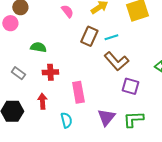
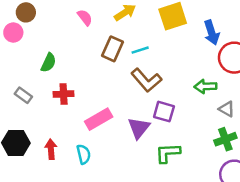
green semicircle: (38, 47) -> (48, 63), turned 105
pink rectangle: (78, 92) -> (99, 119), turned 70
red arrow: (42, 101) -> (51, 149), moved
purple triangle: (106, 117) -> (139, 128), moved

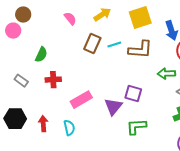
brown L-shape: (146, 80) -> (140, 50), moved, turned -45

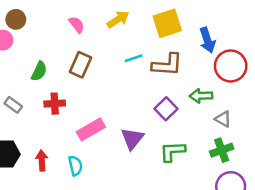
brown rectangle: (92, 44) -> (81, 65), moved
purple square: (133, 94) -> (166, 109), moved, turned 30
green L-shape: (136, 127) -> (172, 151), moved

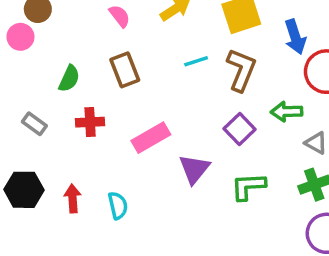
brown rectangle: (81, 65) -> (125, 70), turned -45
brown L-shape: (167, 65) -> (241, 70), turned -72
pink rectangle: (91, 129) -> (151, 138), moved

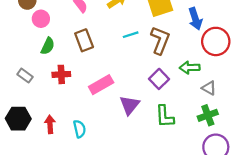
pink circle: (20, 37) -> (41, 19), moved
green L-shape: (248, 186) -> (165, 116), turned -90

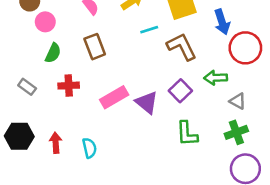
cyan line: (131, 35) -> (149, 30), moved
brown L-shape: (160, 40) -> (182, 47), turned -48
purple triangle: (129, 105) -> (147, 102), moved, turned -30

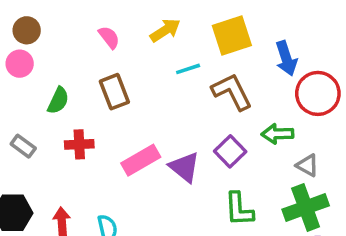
pink circle: (45, 22) -> (20, 64), moved
green cross: (236, 132) -> (306, 207), size x1.4

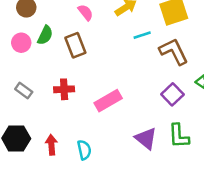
pink circle: (20, 64) -> (21, 43), moved
brown rectangle: (114, 92) -> (75, 45), moved
green semicircle: (58, 100) -> (45, 35), moved
purple triangle: (185, 167) -> (146, 138), moved

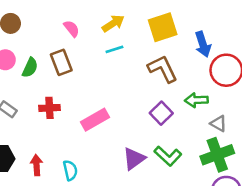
green semicircle: (45, 35) -> (30, 68), moved
cyan line: (142, 35) -> (114, 49), moved
green L-shape: (179, 136) -> (168, 156), turned -44
purple triangle: (146, 138) -> (134, 159), turned 45

